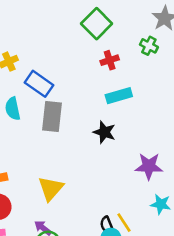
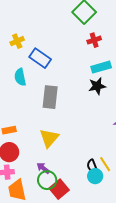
gray rectangle: (52, 117) -> (50, 97), moved
black star: (104, 132) -> (97, 86), moved, turned -30

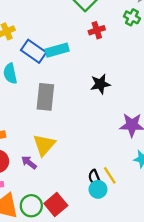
cyan rectangle: (101, 67) -> (57, 50), moved
purple arrow: (43, 168) -> (29, 162), moved
green circle: (47, 180) -> (31, 206), moved

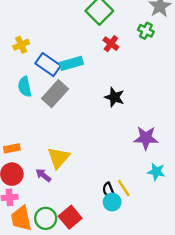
red cross: (97, 30) -> (111, 44), turned -35
black star: (100, 84) -> (114, 97), turned 30
gray rectangle: (45, 97) -> (55, 94), moved, turned 36

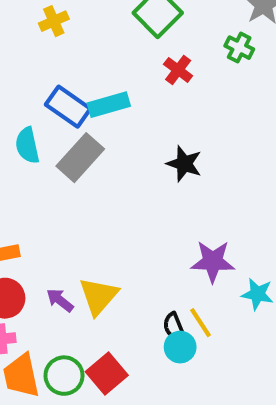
yellow cross: (21, 45) -> (54, 21), moved
purple star: (146, 138) -> (213, 261), moved
yellow triangle: (58, 158) -> (99, 296), moved

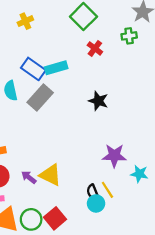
green cross: (239, 48) -> (129, 36), turned -35
yellow triangle: (99, 296) -> (50, 175), turned -45

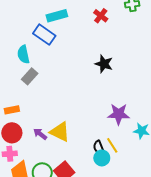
cyan rectangle: (56, 68) -> (57, 16), moved
gray rectangle: (40, 97) -> (30, 76), moved, size x0.7

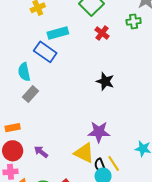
purple star: (119, 114) -> (99, 132), moved
yellow triangle: (60, 132) -> (84, 153), moved

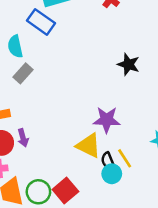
black star: (105, 81) -> (128, 64), moved
purple arrow: (41, 152) -> (23, 138), moved, turned -144

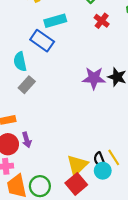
purple star: (107, 120) -> (94, 78), moved
yellow triangle: (89, 145) -> (77, 165), moved, turned 50
red square: (65, 190) -> (76, 184), moved

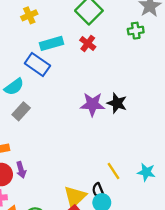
red cross: (102, 21) -> (88, 43), moved
cyan semicircle: (20, 62) -> (14, 87), turned -114
yellow line: (114, 157) -> (114, 171), moved

